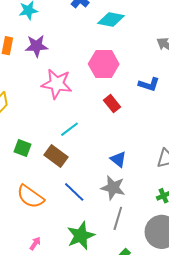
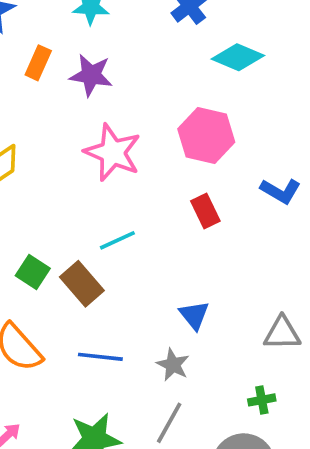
green square: (22, 148) -> (33, 272), moved
gray star: (113, 188) -> (173, 365), size x0.7
blue line: (74, 192) -> (100, 357), turned -50

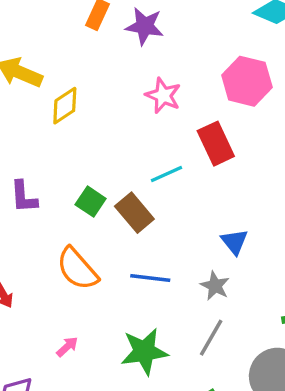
pink star: (113, 152) -> (163, 96), size x0.7
red rectangle: (205, 211) -> (216, 144), moved, size x1.4

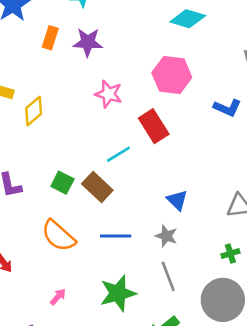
gray line: (211, 338) -> (168, 276), turned -44

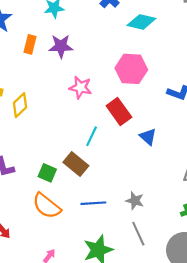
cyan line: (118, 154) -> (92, 136), turned -30
green square: (62, 183) -> (47, 173), moved
blue triangle: (177, 200) -> (148, 137), moved

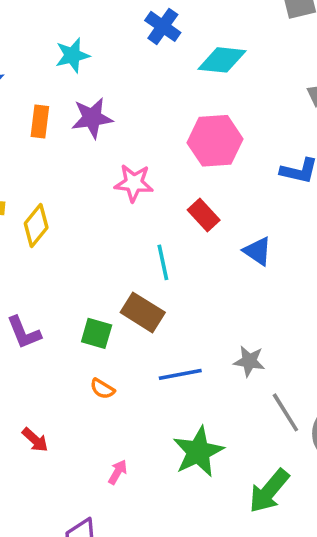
red rectangle: (119, 112) -> (204, 215), size x0.7
cyan line: (92, 136) -> (163, 262), turned -30
orange semicircle: (47, 206) -> (102, 389), size x0.5
gray line: (138, 234) -> (285, 412), moved

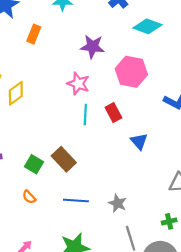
purple star: (92, 118) -> (92, 47), moved
cyan line: (163, 262) -> (85, 115), moved

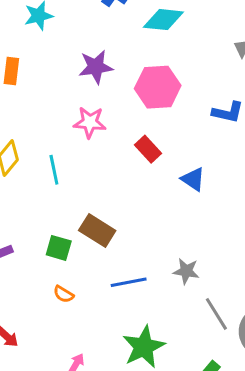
cyan line: (85, 115) -> (54, 170), moved

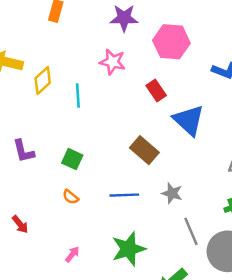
blue triangle: (193, 179) -> (189, 120), size x1.6
brown rectangle: (97, 230) -> (144, 150), moved

